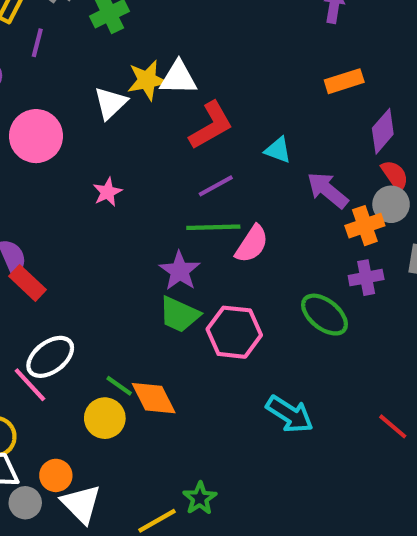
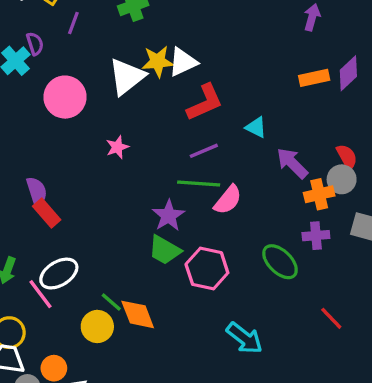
white triangle: (178, 78) -> (183, 62), turned -32
white triangle: (111, 103) -> (127, 77), size x1.4
purple diamond: (383, 131) -> (348, 73), moved
red line: (393, 426) -> (331, 318), moved

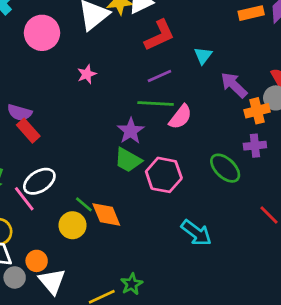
cyan triangle: (256, 127) -> (203, 55), turned 42
purple semicircle: (37, 191) -> (20, 113), turned 125

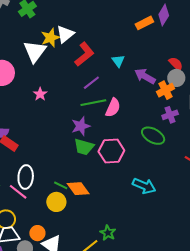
purple star: (131, 131) -> (81, 126), turned 30
white ellipse: (39, 181) -> (26, 177), turned -40

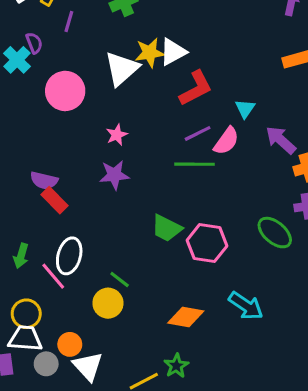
pink semicircle: (113, 108) -> (226, 141), moved
purple star: (81, 126) -> (114, 175), moved
orange diamond: (78, 189) -> (186, 317), moved, turned -55

